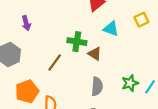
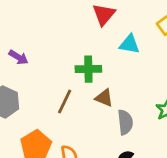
purple arrow: (26, 23) -> (18, 57), turned -32
brown triangle: (95, 54) -> (104, 98), moved

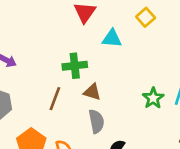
gray semicircle: (125, 122) -> (96, 121), moved

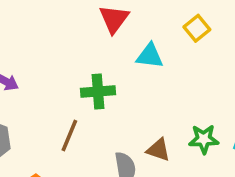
brown triangle: (92, 92) -> (158, 150), moved
green star: (153, 98) -> (204, 139), turned 30

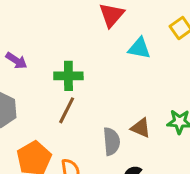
green cross: (98, 91) -> (68, 76), moved

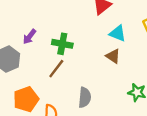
purple arrow: (16, 61) -> (29, 37), moved, turned 84
brown triangle: (141, 128) -> (113, 56), moved

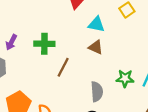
brown line: (56, 69) -> (63, 67), moved
gray semicircle: (85, 97) -> (97, 92), moved

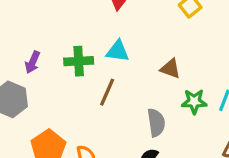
cyan triangle: (96, 24) -> (118, 51), moved
brown triangle: (96, 47) -> (170, 69), moved

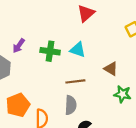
brown line: (107, 92) -> (75, 81), moved, turned 48
gray semicircle: (156, 123) -> (71, 105), moved

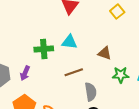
purple arrow: (19, 46) -> (25, 73), moved
gray semicircle: (71, 105) -> (91, 92), moved

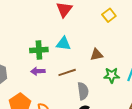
brown triangle: (105, 53) -> (97, 55), turned -32
purple arrow: (25, 73) -> (38, 71), moved, turned 64

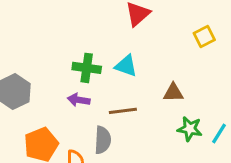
gray semicircle: (83, 91) -> (103, 140), moved

